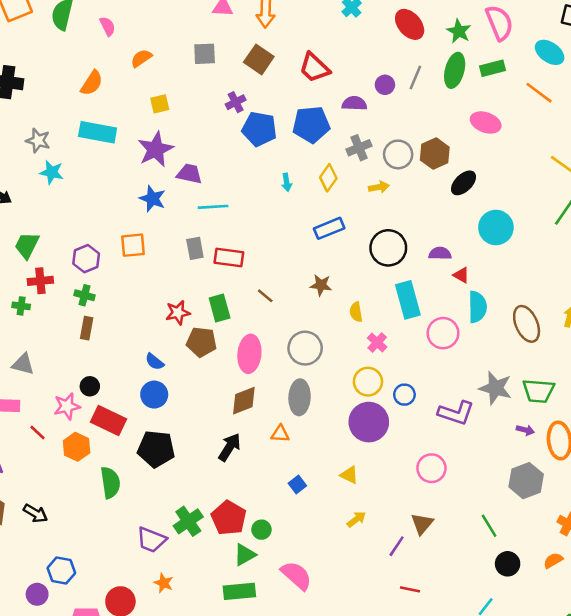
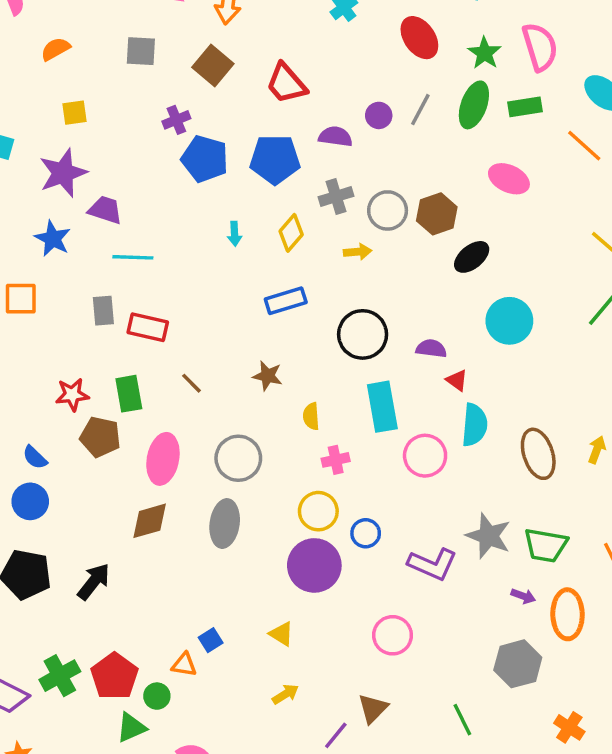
pink cross: (377, 343) -> (336, 460), turned 30
orange triangle: (280, 434) -> (184, 665), moved
black arrow: (229, 447) -> (94, 582), moved

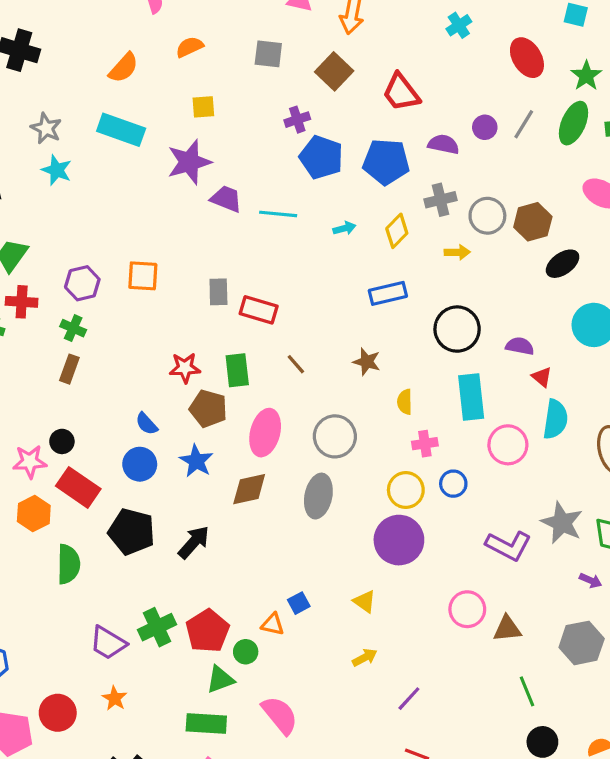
cyan arrow: (235, 234) -> (344, 228), turned -105
blue star: (53, 239) -> (196, 461), moved
cyan line: (133, 257) -> (278, 214), moved
blue circle: (366, 533) -> (453, 484), moved
brown triangle: (373, 708) -> (507, 629), moved, turned 36

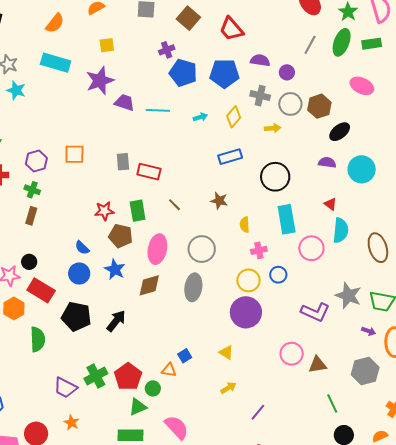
purple circle: (485, 127) -> (287, 72), moved
gray cross: (441, 200) -> (260, 96), turned 30
purple semicircle: (520, 346) -> (327, 162), moved

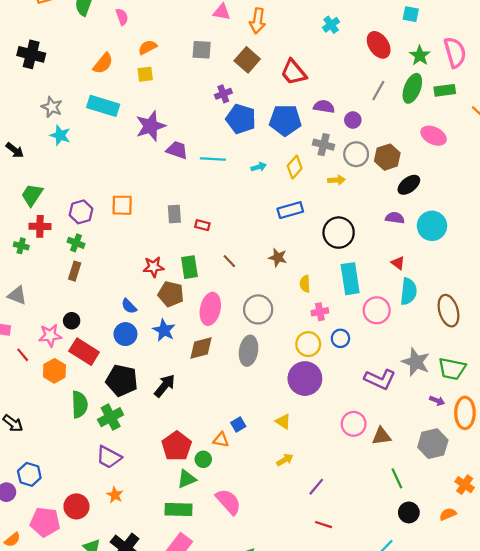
yellow square: (107, 45) -> (145, 74), moved
red rectangle: (149, 172) -> (202, 225), size x0.6
green cross: (96, 376) -> (111, 417), moved

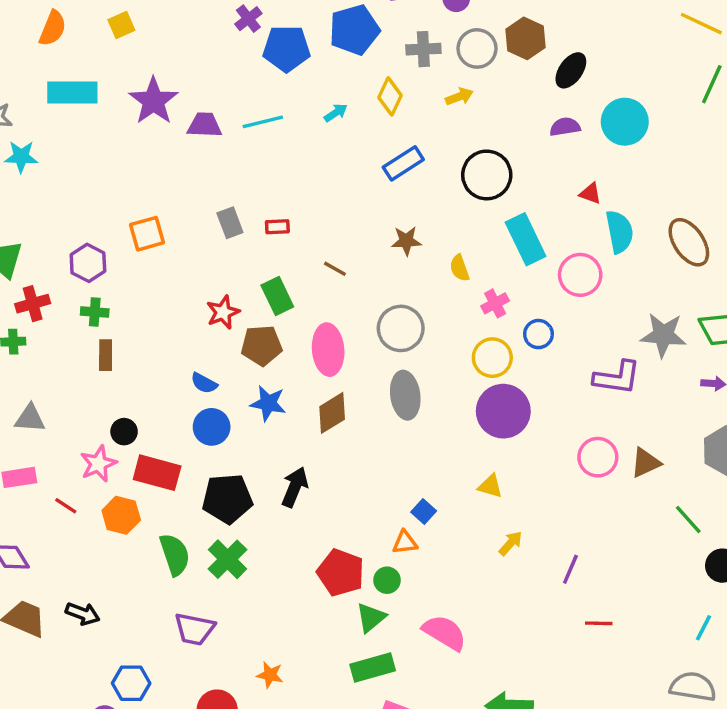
purple trapezoid: (109, 457) -> (194, 629), moved

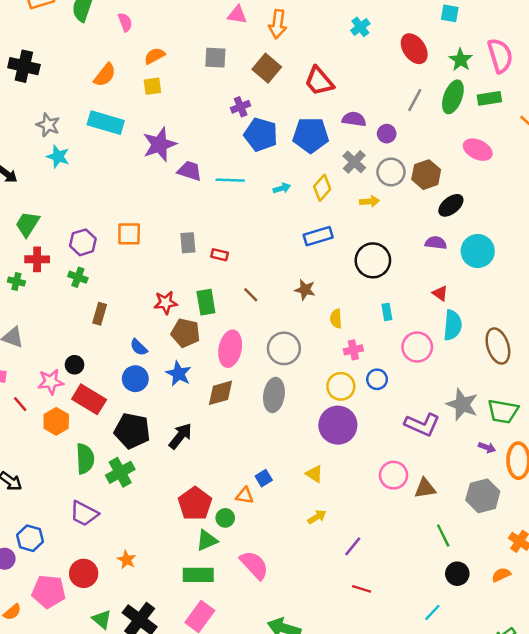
gray cross: (423, 49) -> (354, 162), turned 30
cyan rectangle: (526, 239) -> (387, 312), size x0.5
brown rectangle: (106, 355) -> (100, 314), moved

